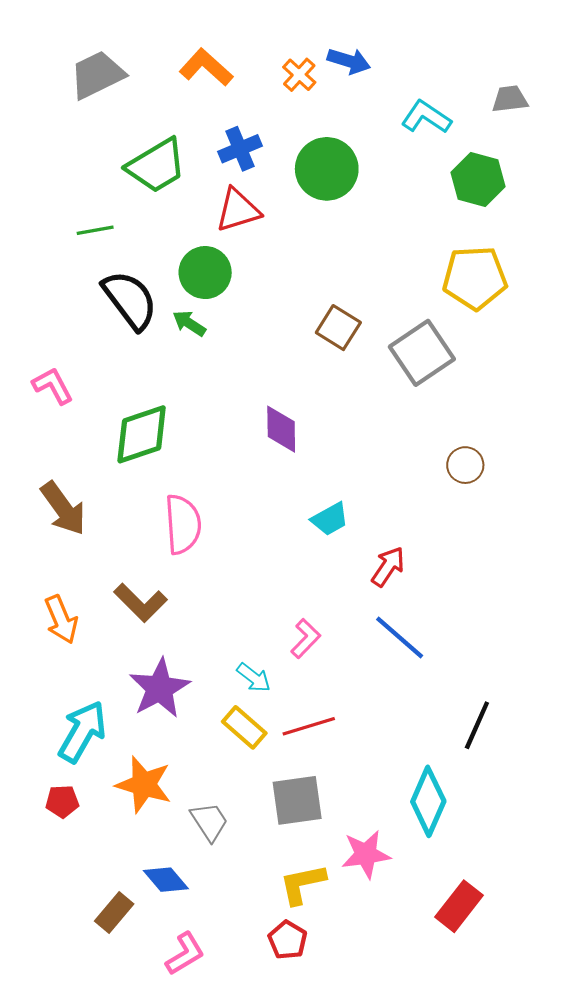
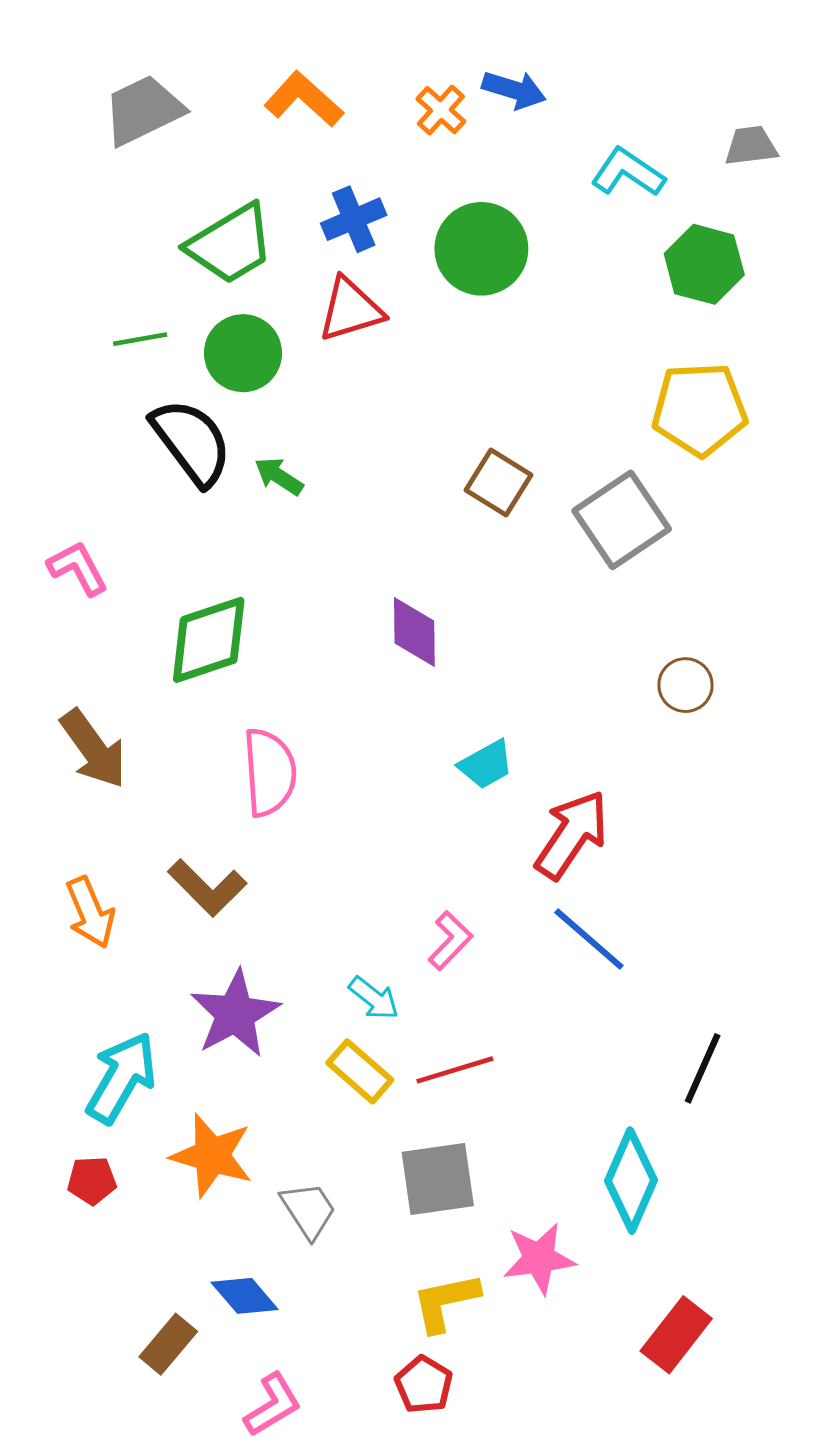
green circle: (205, 273) -> (243, 353), moved
red arrow: (388, 567) -> (572, 835), size x1.5

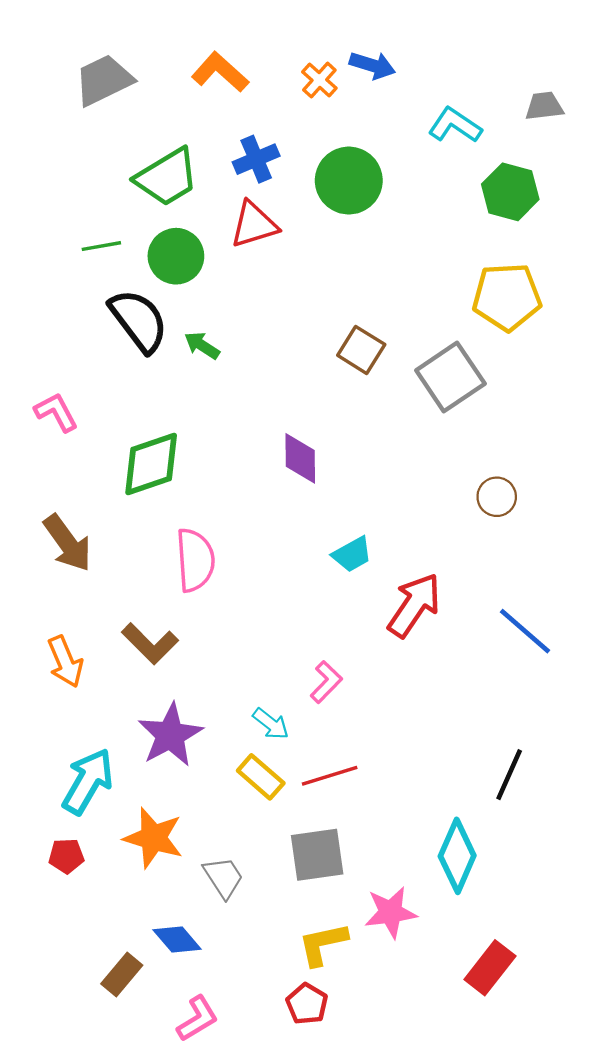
blue line: (589, 939) -> (525, 631), moved

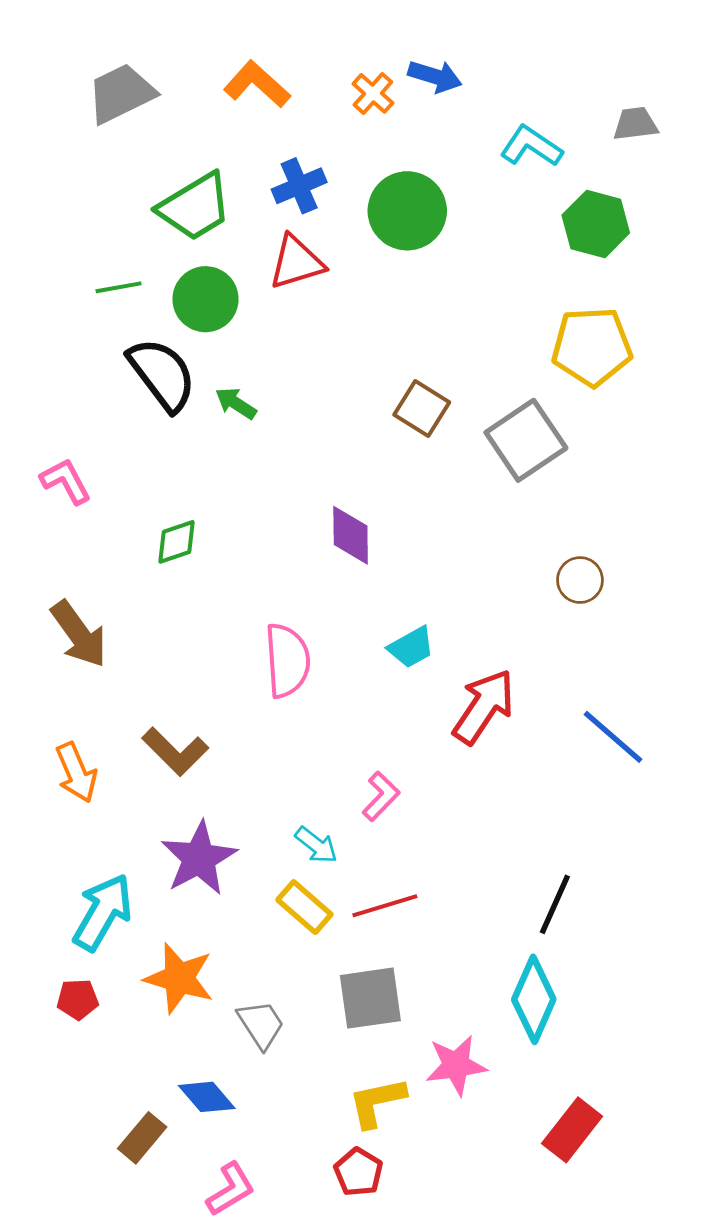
green diamond: (151, 464) -> (176, 542), size x0.6
pink semicircle: (195, 560) -> (287, 660), moved
black line: (509, 775) -> (555, 904), moved

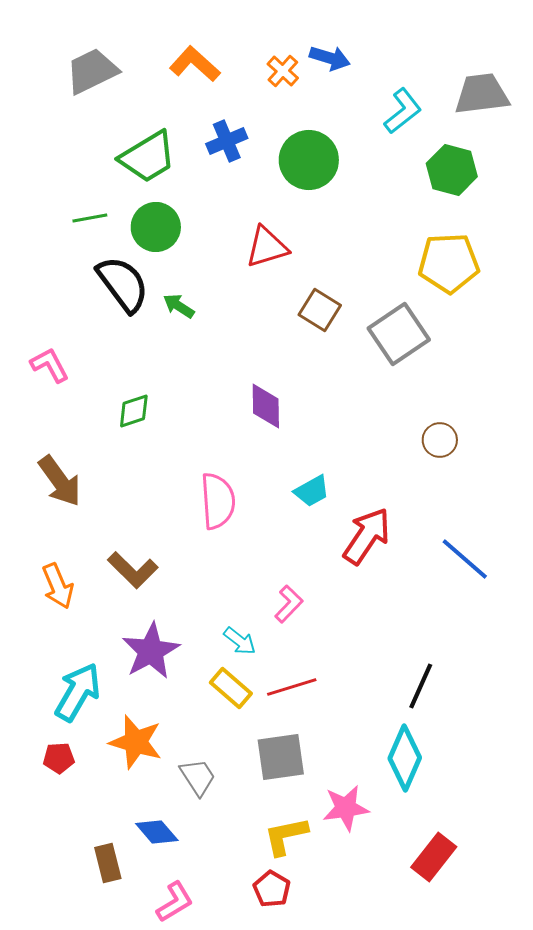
gray trapezoid: (635, 124) -> (482, 94), size x1.6
cyan L-shape: (531, 146) -> (403, 111), turned 108
red triangle: (296, 262) -> (267, 247), moved
brown rectangle: (142, 1138) -> (108, 863), turned -54

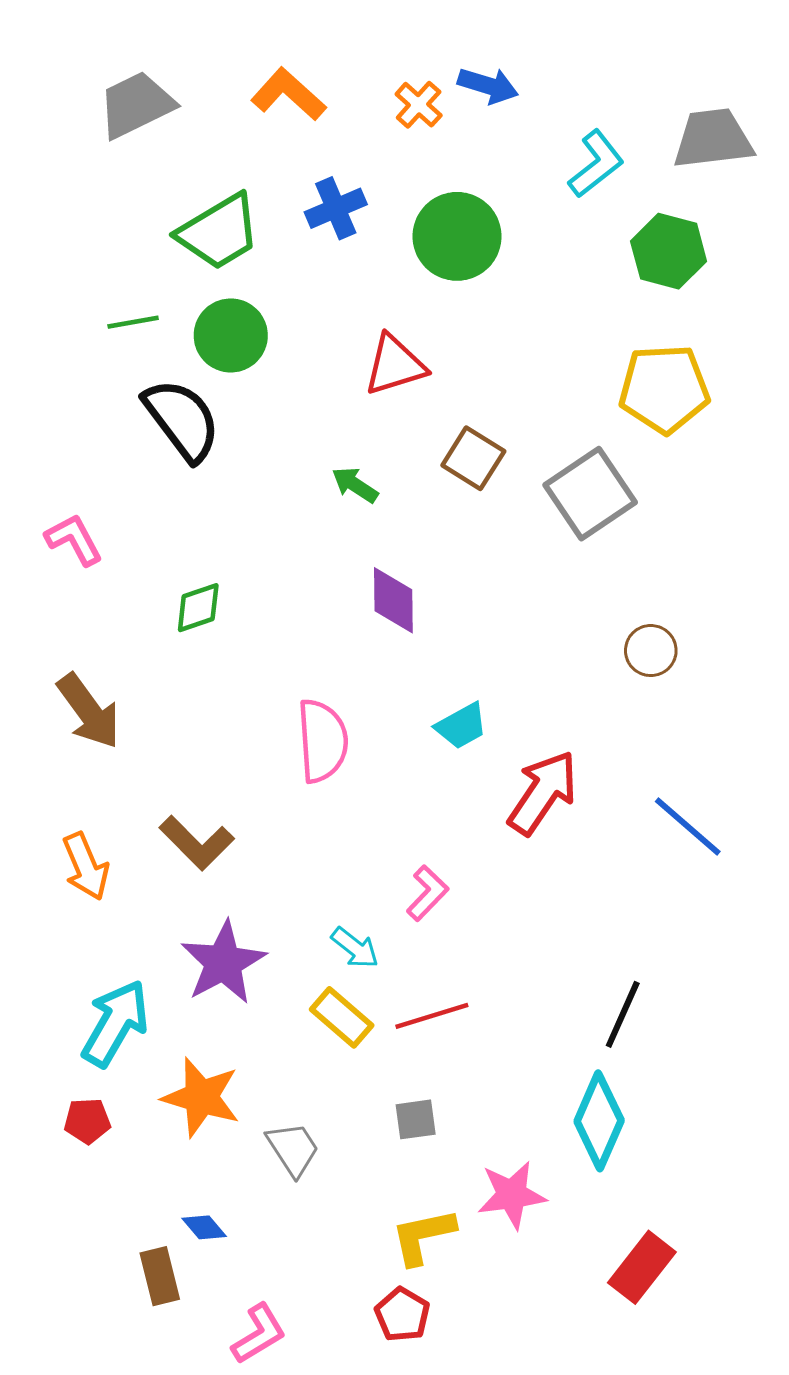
green arrow: (179, 306) -> (355, 485), moved
gray square: (281, 757) -> (416, 1119), size x0.6
blue diamond: (157, 832) -> (204, 1227), moved, size x0.7

